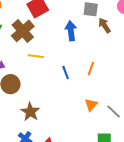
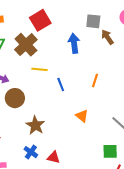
blue line: (66, 73) -> (61, 85), moved
orange triangle: (91, 105) -> (82, 116), moved, turned -32

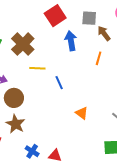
red square: (40, 20) -> (55, 16), moved
orange line: (95, 81) -> (99, 58), moved
brown star: (35, 125) -> (16, 124), moved

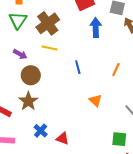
orange line: (99, 58) -> (116, 70), moved
yellow line: (37, 68) -> (50, 48), moved

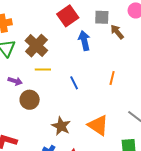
brown star: (28, 101) -> (61, 126), moved
orange triangle: (95, 101) -> (98, 125), moved, size x1.6

